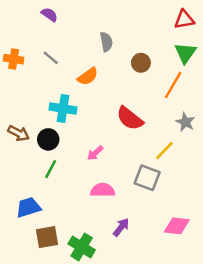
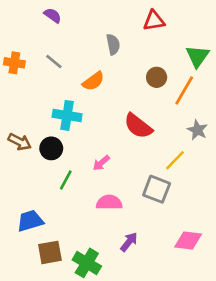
red triangle: (184, 20) -> (154, 21), moved
brown circle: (141, 63) -> (157, 77), moved
green line: (51, 169) -> (66, 180), moved

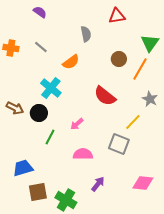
cyan cross: (67, 115) -> (51, 88), turned 30

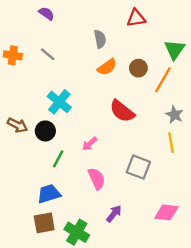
orange semicircle: (71, 62) -> (107, 67), moved
yellow line: (133, 122) -> (171, 143), moved, turned -54
pink semicircle: (83, 154) -> (97, 179), turned 66
blue trapezoid: (23, 168) -> (49, 194), moved

